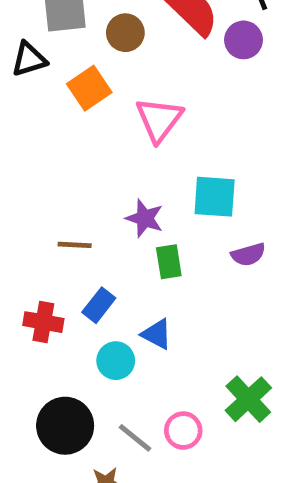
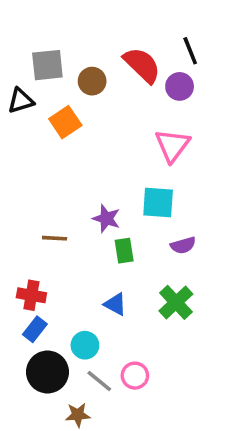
pink triangle: (159, 119) -> (172, 145), moved
blue rectangle: (99, 305) -> (35, 329), moved
cyan circle: (116, 361) -> (85, 345), moved
green cross: (248, 399) -> (176, 302), moved

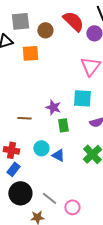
orange square: (65, 122) -> (30, 53), turned 30
cyan circle: (85, 345) -> (41, 148), moved
pink circle: (135, 376) -> (72, 207), moved

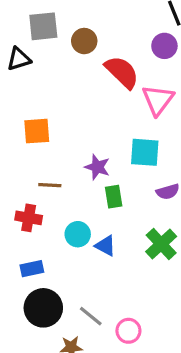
red semicircle: (73, 21) -> (122, 72), moved
orange square: (30, 53) -> (37, 131), moved
red cross: (11, 150) -> (29, 218), moved
blue rectangle: (13, 169) -> (32, 269), turned 40

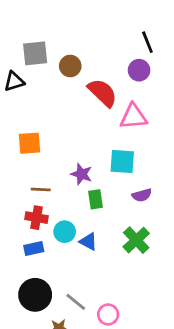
pink triangle: (158, 100) -> (133, 117), turned 48
red cross: (29, 218) -> (37, 218), moved
blue rectangle: (32, 269) -> (34, 249), moved

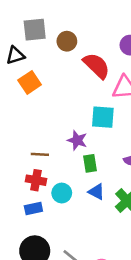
orange square: (30, 143) -> (30, 82), moved, turned -30
cyan square: (122, 161) -> (103, 117), moved
blue triangle: (88, 241) -> (96, 192), moved

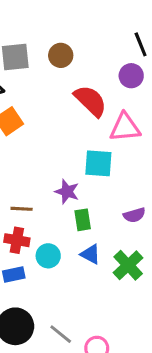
brown circle: (67, 41) -> (61, 55), moved

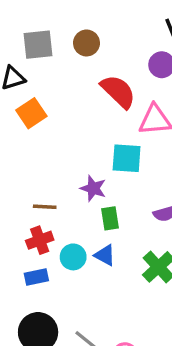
red cross: (17, 240) -> (40, 240), turned -30
blue triangle: (90, 254) -> (105, 255), moved

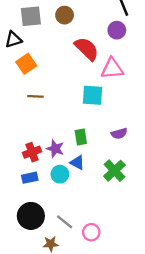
purple star: (93, 188) -> (55, 149), moved
brown line: (45, 207) -> (36, 96), moved
cyan circle: (73, 257) -> (60, 174), moved

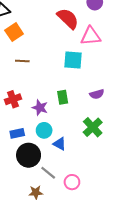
red cross: (32, 152) -> (13, 99), moved
blue triangle: (77, 163) -> (60, 144), moved
black circle: (31, 216) -> (29, 155), moved

